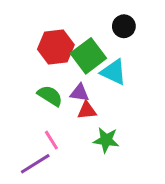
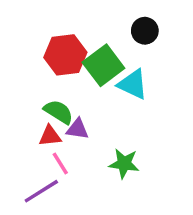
purple triangle: (80, 93) -> (78, 129), moved
red triangle: (87, 110) -> (50, 136), moved

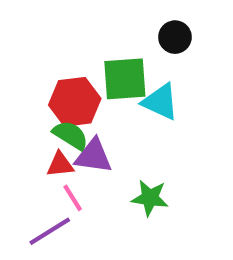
red hexagon: (65, 55) -> (75, 102), moved
green square: (103, 65) -> (125, 79), turned 33
purple triangle: (78, 129) -> (94, 156), size x1.4

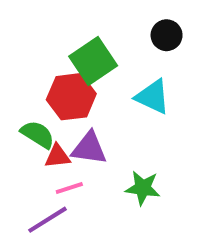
green square: (125, 79) -> (93, 61), moved, turned -30
green semicircle: (71, 135) -> (38, 134), moved
pink line: (73, 198) -> (69, 188), turned -76

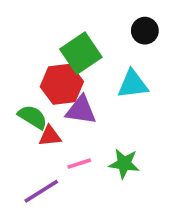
cyan triangle: (153, 97) -> (133, 84), turned -32
purple triangle: (89, 148) -> (81, 110), moved
pink line: (69, 188) -> (79, 164), moved

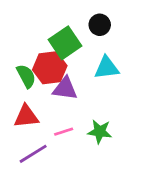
black circle: (145, 31) -> (100, 25), moved
green semicircle: (33, 117) -> (26, 76), moved, turned 30
red triangle: (50, 136) -> (26, 116), moved, size x1.4

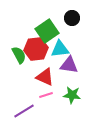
cyan triangle: (107, 68) -> (60, 49), moved
purple triangle: (65, 89) -> (69, 65), moved
red triangle: (26, 116) -> (45, 77), moved, turned 30

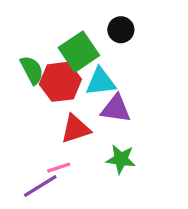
green semicircle: (19, 55) -> (32, 70), moved
red triangle: (45, 77) -> (76, 129), turned -42
pink line: (46, 95) -> (59, 168), moved

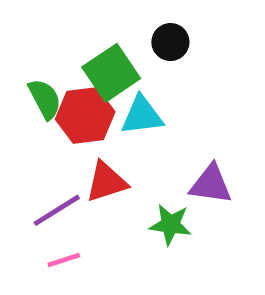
purple triangle: (116, 109) -> (211, 184), moved
pink line: (59, 168) -> (64, 260), moved
purple line: (40, 186) -> (57, 210), moved

